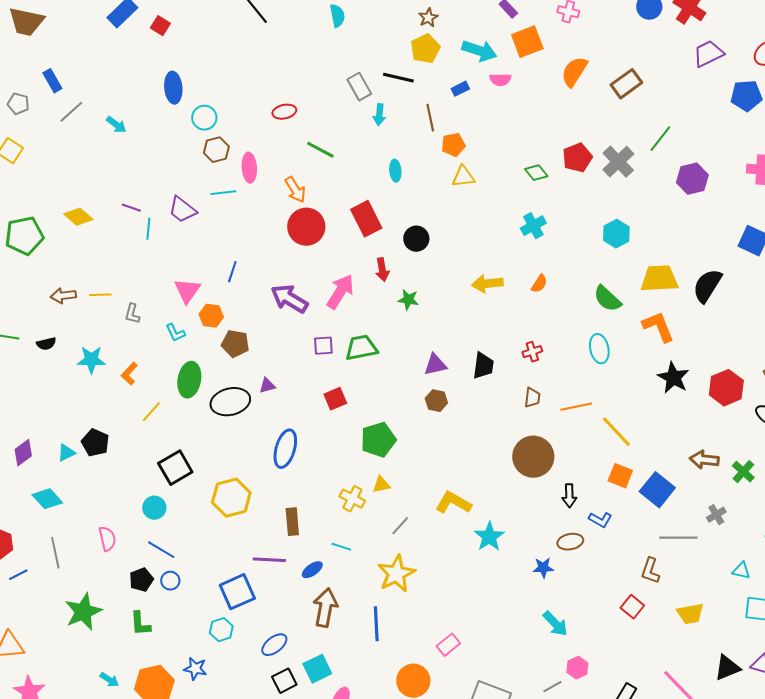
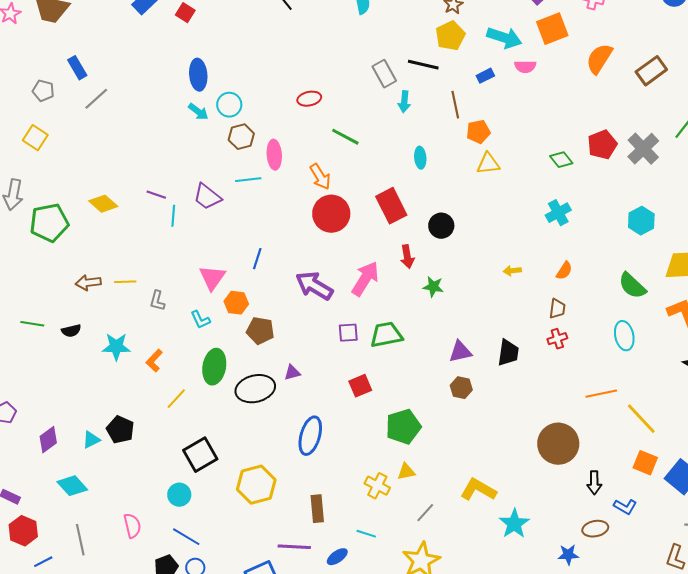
cyan arrow: (116, 125) -> (198, 112), moved
yellow arrow: (487, 284) -> (512, 271), size x0.6
brown trapezoid: (532, 398) -> (557, 309), moved

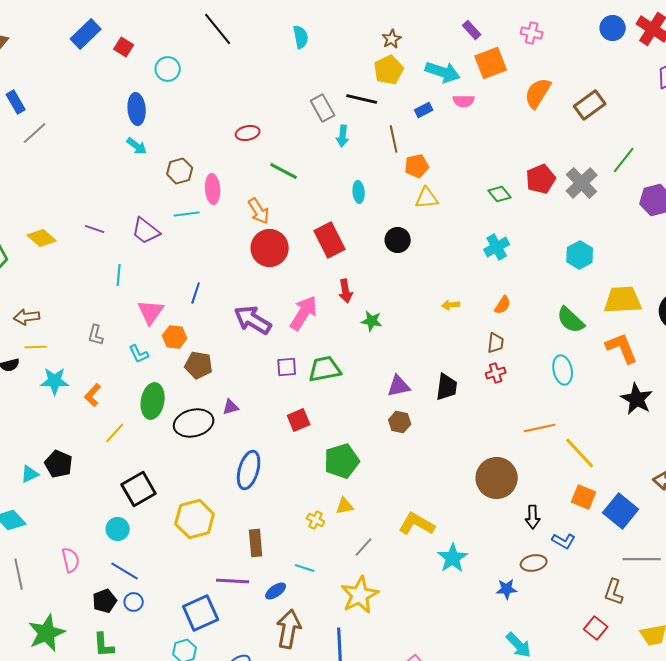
cyan circle: (229, 105) -> (168, 69), moved
cyan line: (173, 216) -> (119, 275), moved
black circle: (441, 226) -> (398, 240), moved
yellow line: (125, 282) -> (36, 347), moved
yellow cross: (377, 486) -> (316, 520), size x0.7

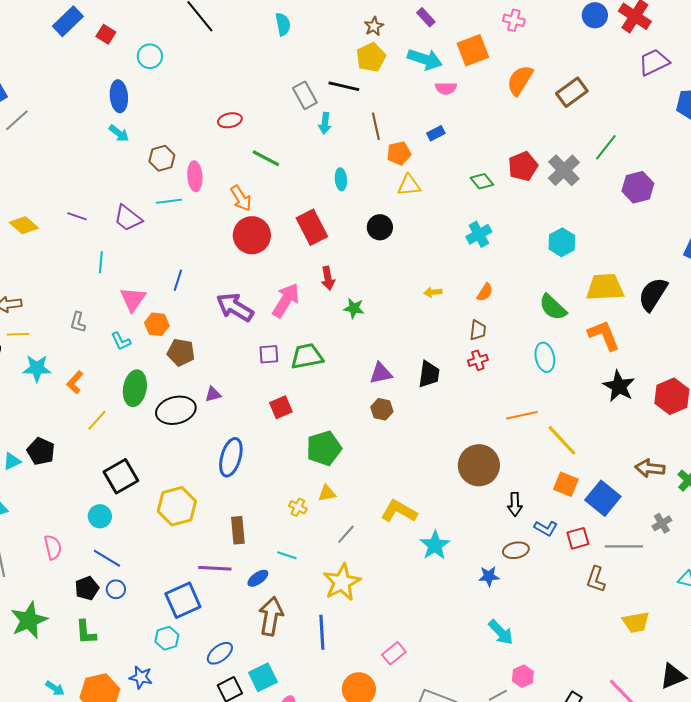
purple rectangle: (472, 30) -> (426, 17), moved
blue rectangle: (424, 110) -> (436, 133), moved
red square: (596, 628) -> (578, 538), moved, turned 35

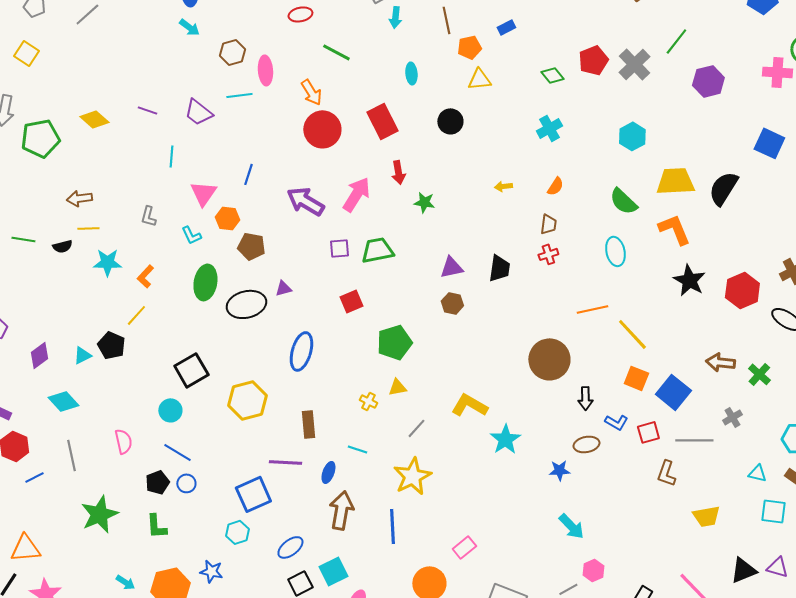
yellow line: (97, 420) -> (136, 315), moved
blue ellipse: (258, 578) -> (328, 472), turned -35

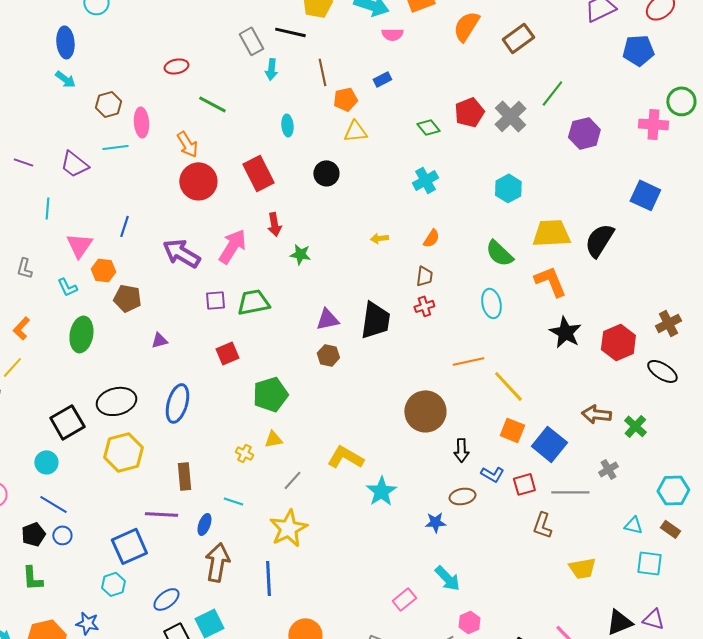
black trapezoid: (499, 268) -> (375, 320), size x1.4
black ellipse: (246, 304) -> (116, 401), moved
pink rectangle: (464, 547) -> (404, 599), moved

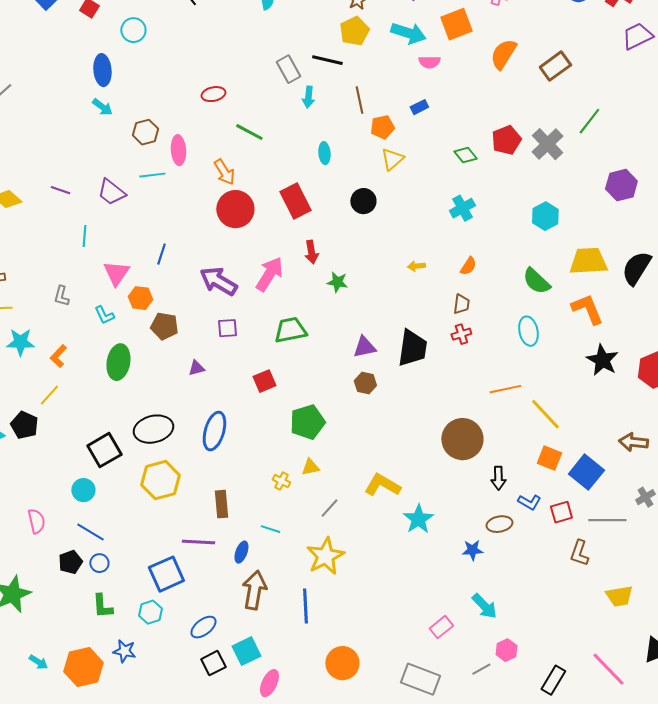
yellow triangle: (355, 131) -> (392, 159), turned -35
purple hexagon: (584, 133) -> (621, 185), moved
purple square: (215, 300) -> (227, 328), moved
green L-shape: (32, 578) -> (102, 606), moved

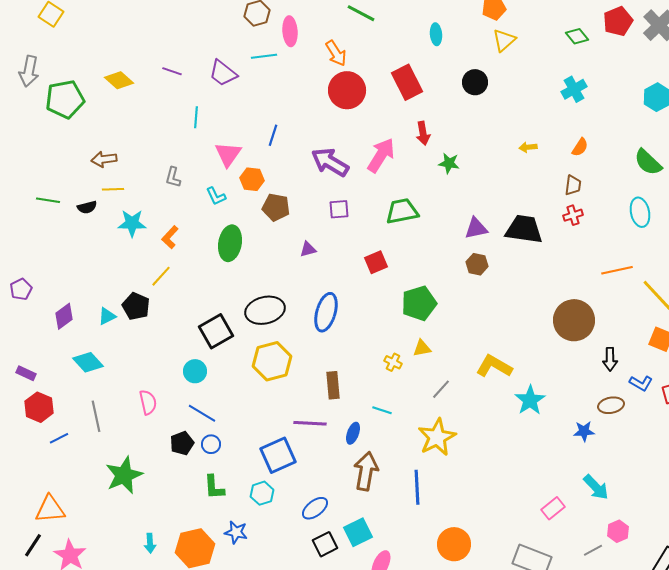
black trapezoid: (412, 348) -> (524, 229), turned -90
cyan arrow: (38, 662) -> (150, 543), turned 54

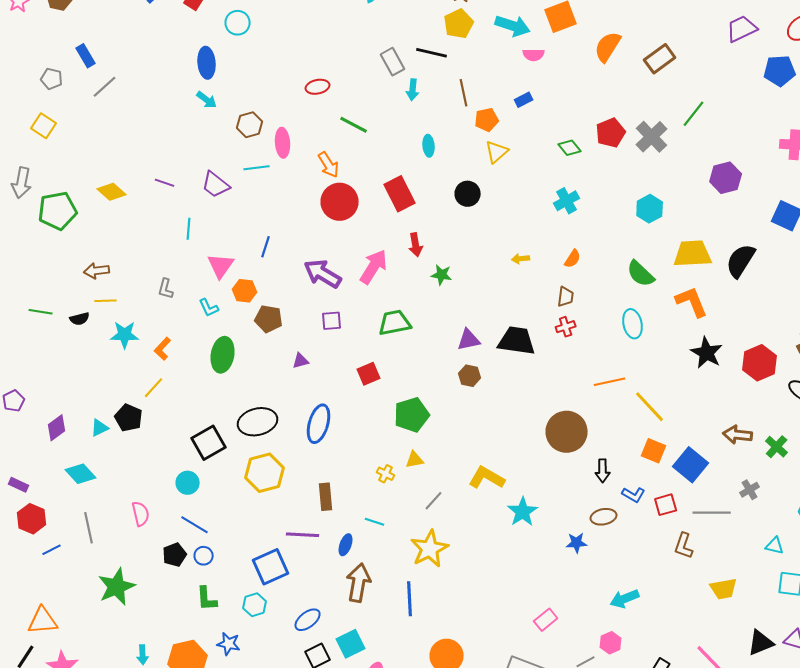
cyan arrow: (596, 487) -> (625, 599), moved, turned 112

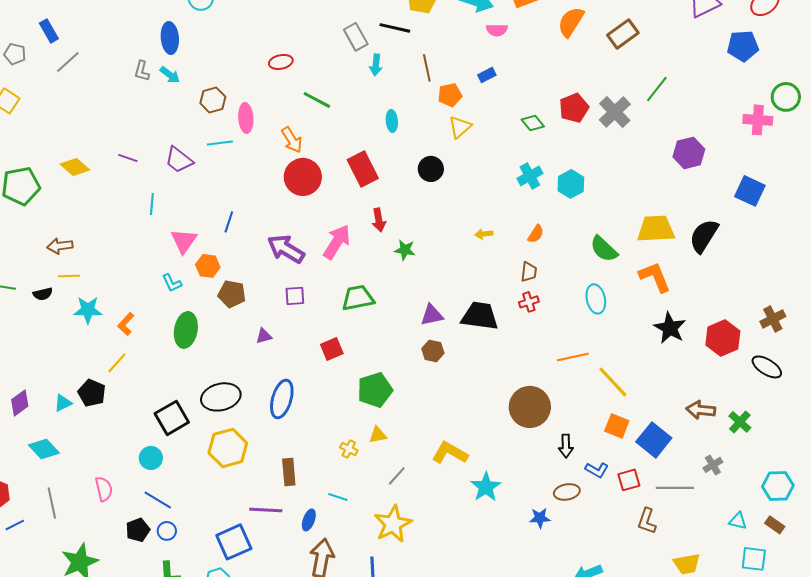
cyan hexagon: (650, 209) -> (571, 184), moved
gray L-shape: (166, 289) -> (142, 71), moved

